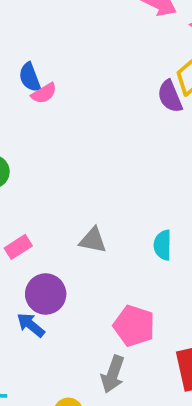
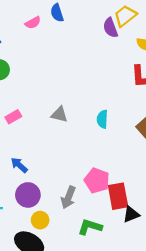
blue semicircle: (30, 77) -> (57, 13), moved
purple circle: (46, 294) -> (28, 195), moved
pink pentagon: (134, 326) -> (97, 181), moved

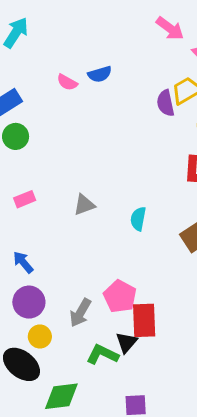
blue semicircle: (57, 13) -> (100, 74), turned -96
pink semicircle: (33, 23) -> (67, 82), turned 49
gray triangle: (59, 114) -> (84, 205), turned -42
black triangle: (131, 214) -> (126, 342), moved, turned -36

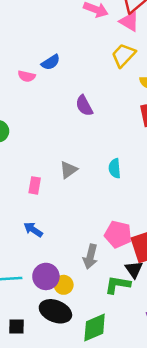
purple semicircle: (166, 103) -> (84, 106), moved
pink rectangle: (25, 199) -> (35, 185), moved, turned -42
purple circle: (29, 302) -> (46, 276), moved

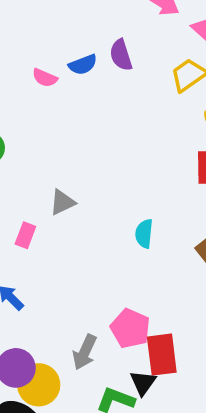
purple semicircle: (84, 106) -> (121, 55), moved
gray triangle: (68, 170) -> (62, 202), moved
yellow circle: (64, 285) -> (39, 385), size x1.5

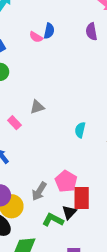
purple semicircle: (121, 55) -> (91, 32), moved
blue semicircle: (83, 65) -> (49, 31), moved, turned -63
pink rectangle: (25, 235) -> (14, 123), turned -72

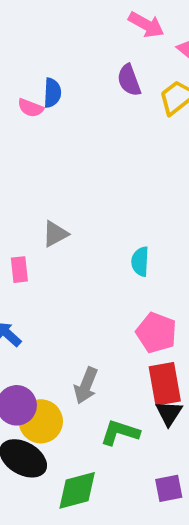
pink rectangle: (14, 123) -> (19, 270), turned 48
pink pentagon: (66, 181) -> (156, 333), moved
black triangle: (69, 212) -> (169, 413), moved

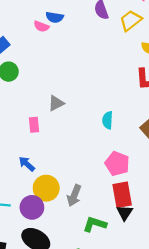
blue semicircle: (52, 93) -> (55, 17), turned 96
yellow circle: (41, 421) -> (46, 188), moved

